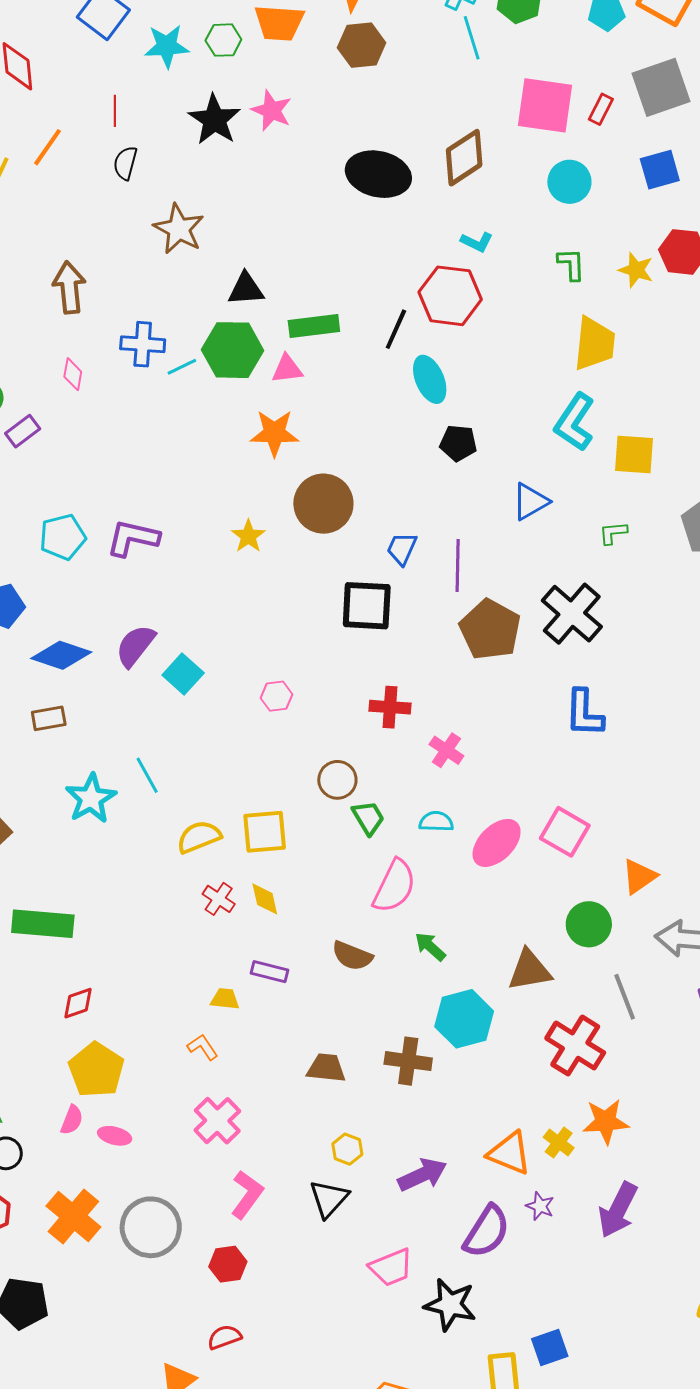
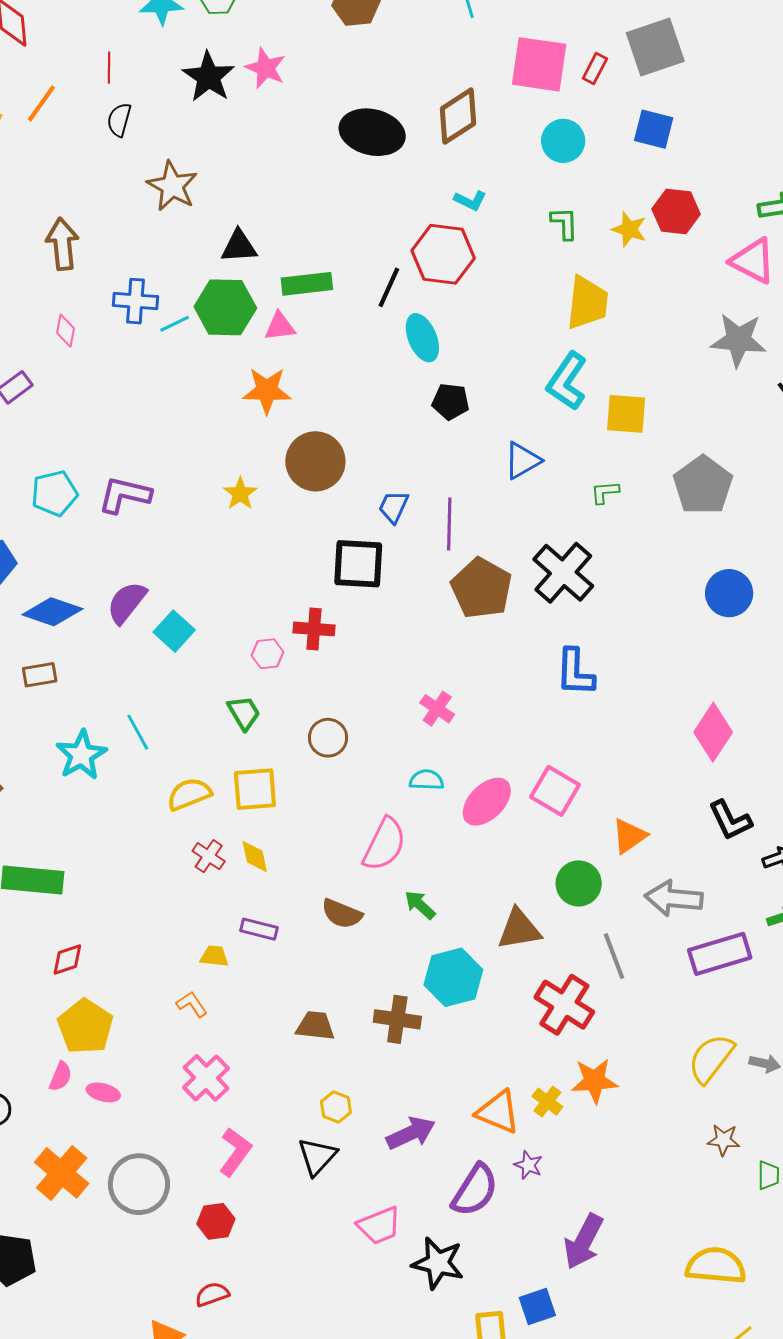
blue square: (660, 170) -> (654, 129), turned 30
red cross: (390, 707) -> (314, 629), moved
green trapezoid: (368, 818) -> (244, 713), moved
purple arrow: (618, 1210) -> (584, 1241), moved

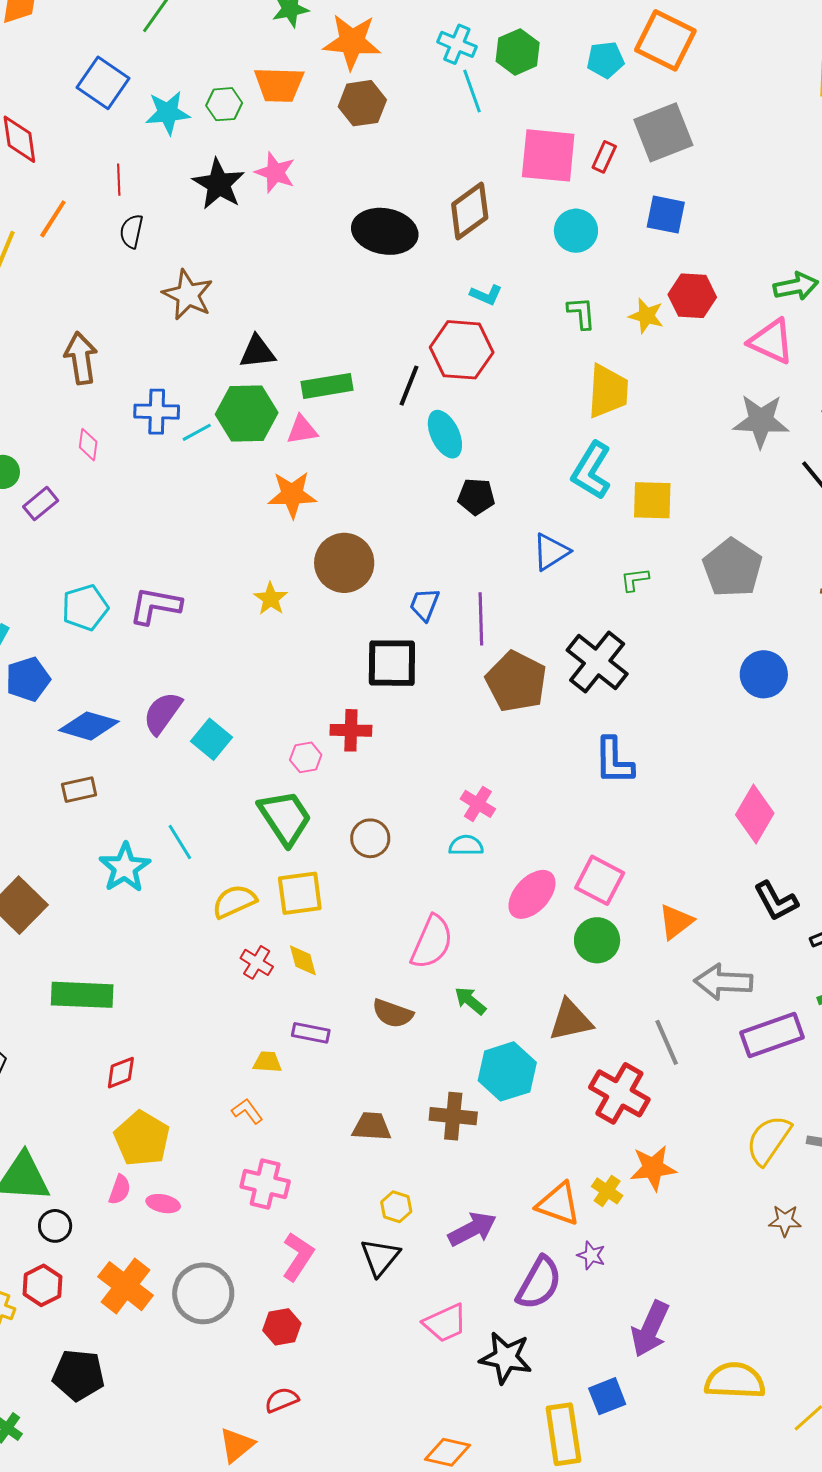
green trapezoid: (244, 713) -> (285, 818), size x1.6
cyan semicircle: (427, 780) -> (466, 845), moved
green circle: (579, 883) -> (597, 940), moved
pink cross: (206, 1078) -> (265, 1184), turned -30
yellow semicircle: (716, 1266) -> (735, 1381), moved

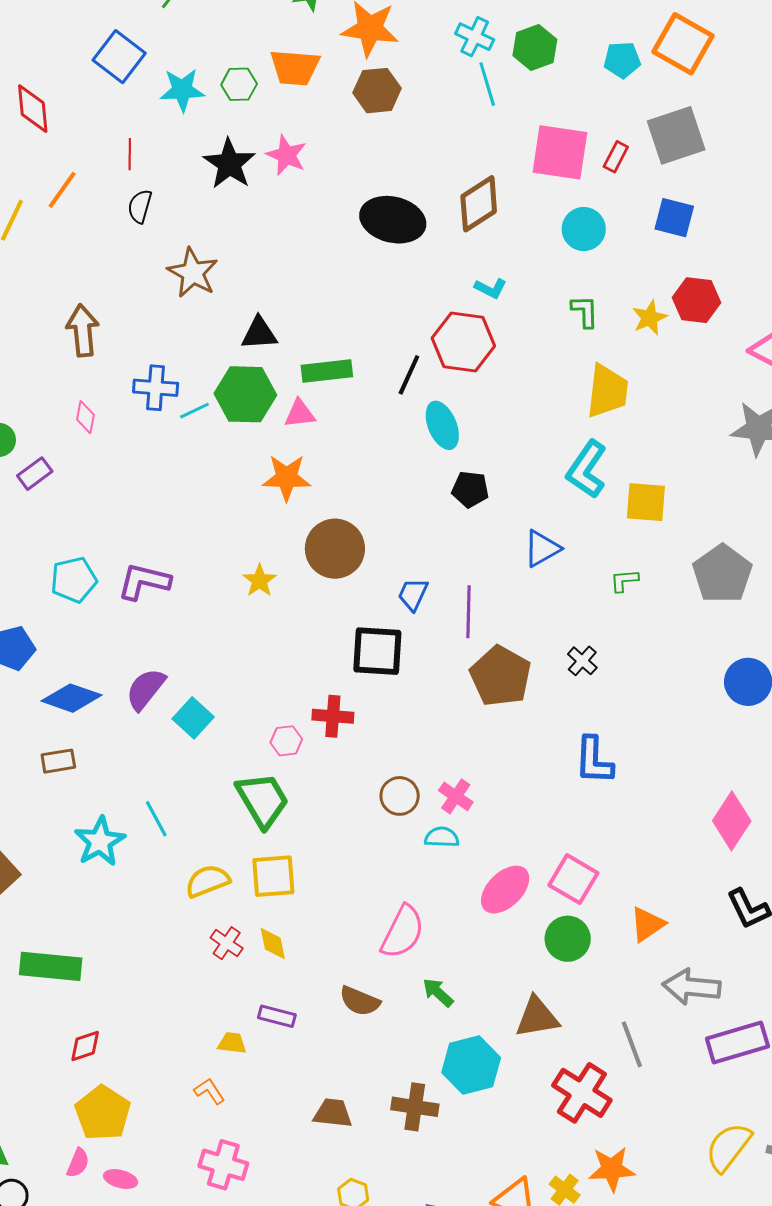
yellow star: (646, 316) -> (650, 318), turned 30
black cross: (597, 662) -> (582, 661), size x0.5
brown circle: (370, 838) -> (400, 796), moved

